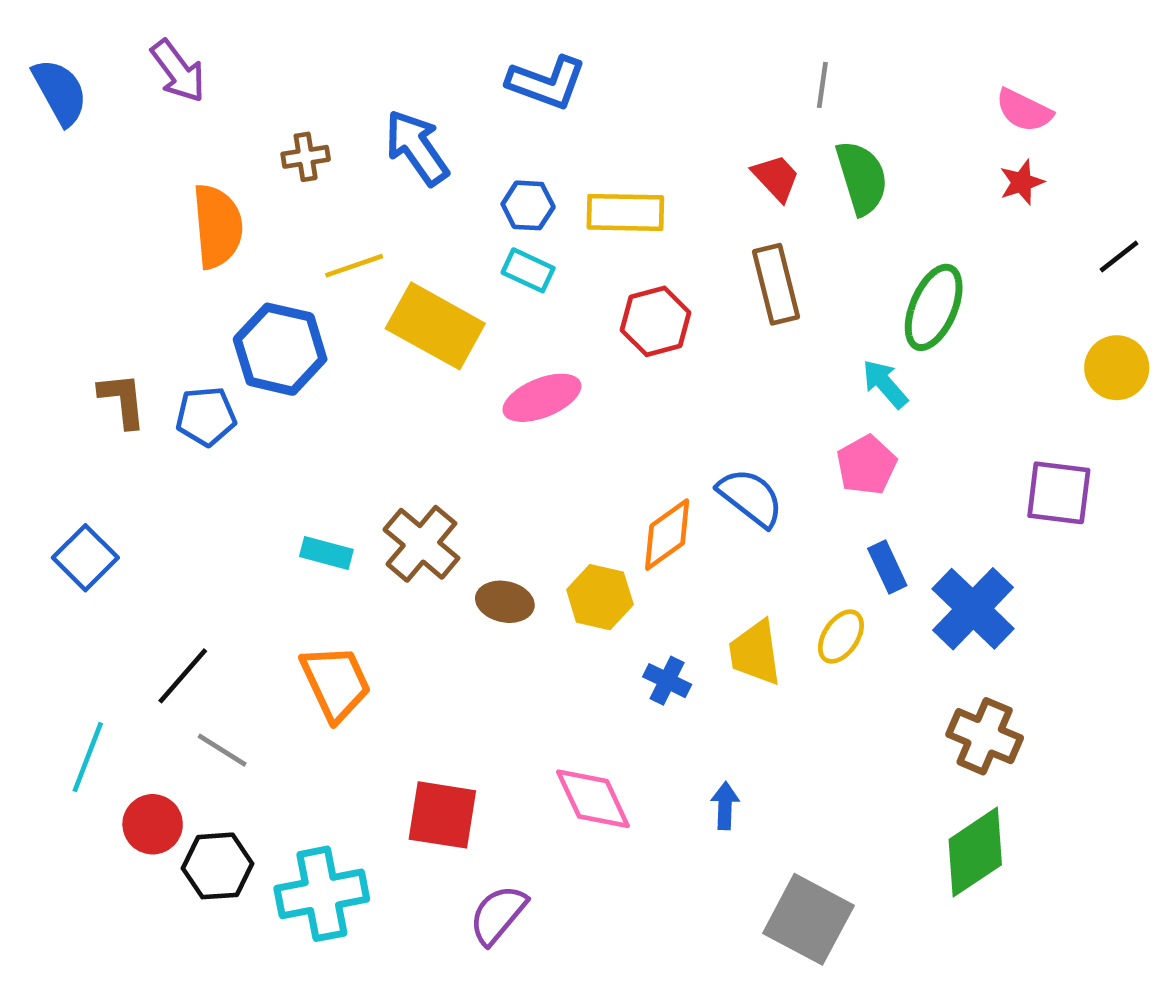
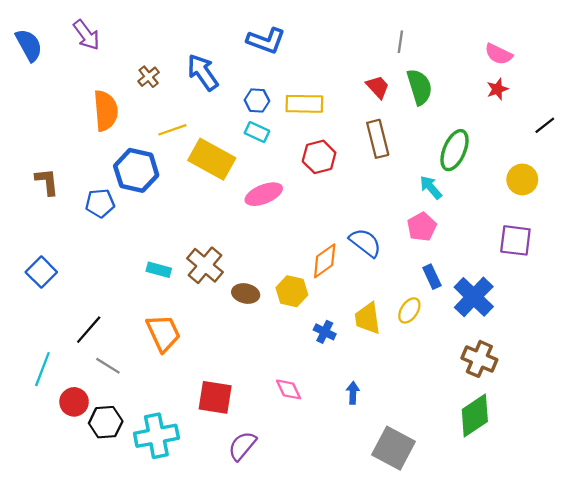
brown cross: (306, 157) -> (149, 77), turned -30
yellow circle: (1117, 368) -> (522, 179), moved
brown L-shape: (122, 400) -> (47, 182), moved
pink diamond: (593, 799) -> (289, 389), size x0.7

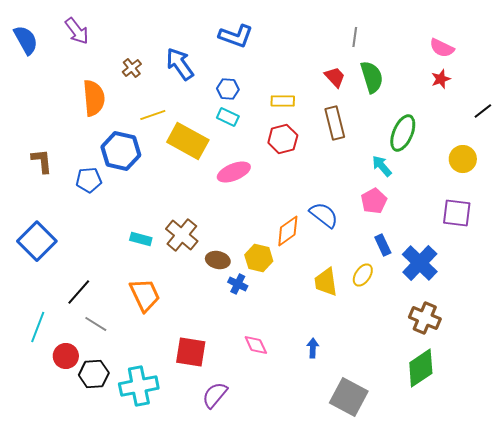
yellow rectangle: (304, 104) -> (283, 101), moved, size x0.7
blue square: (41, 272) -> (37, 241), size x1.4
blue cross: (325, 332) -> (238, 284), moved

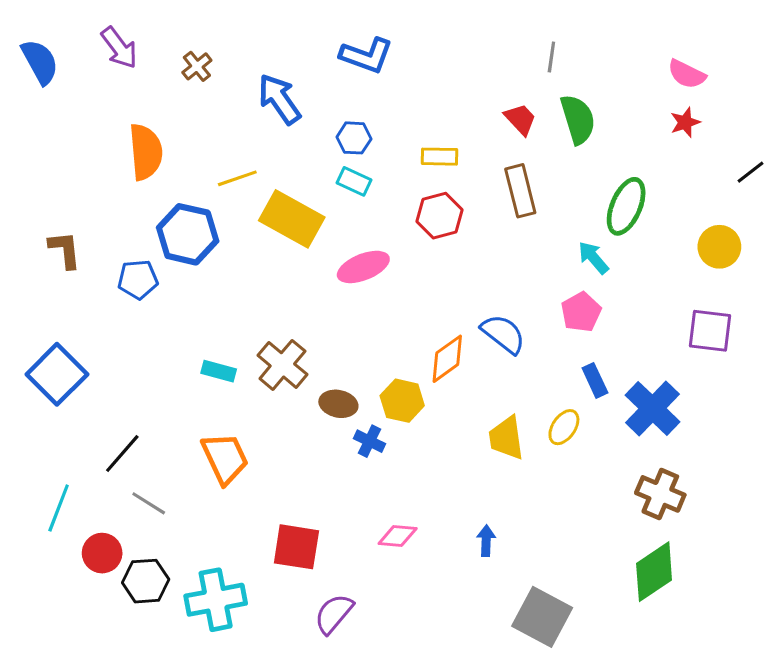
brown cross: (132, 68) -> (197, 66), moved
pink diamond: (256, 345) -> (398, 536), turned -60

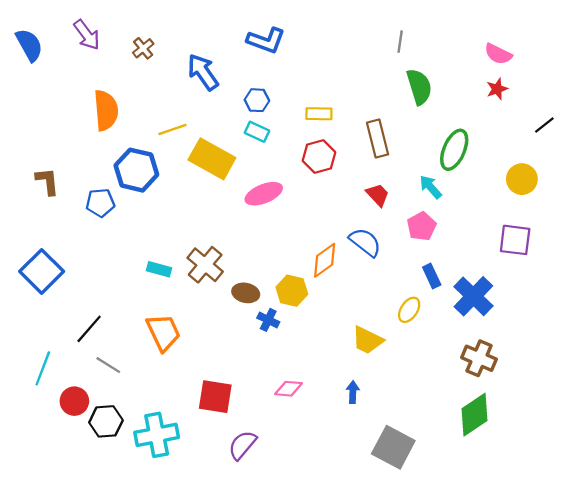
red trapezoid: (520, 119) -> (378, 195), moved
yellow trapezoid: (506, 438) -> (367, 340), moved, turned -56

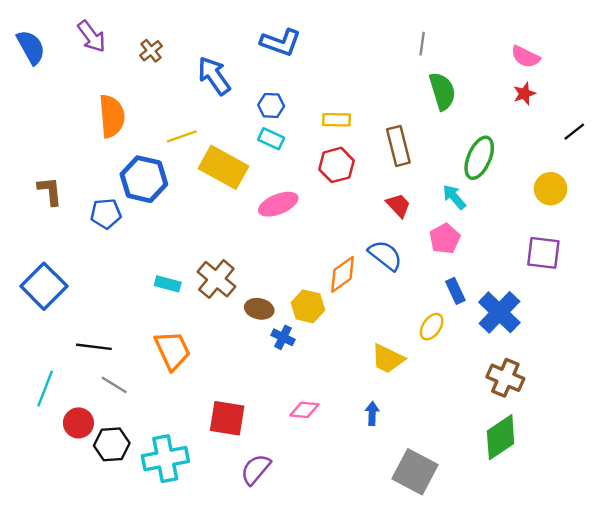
black line: (89, 329) -> (94, 347), turned 56

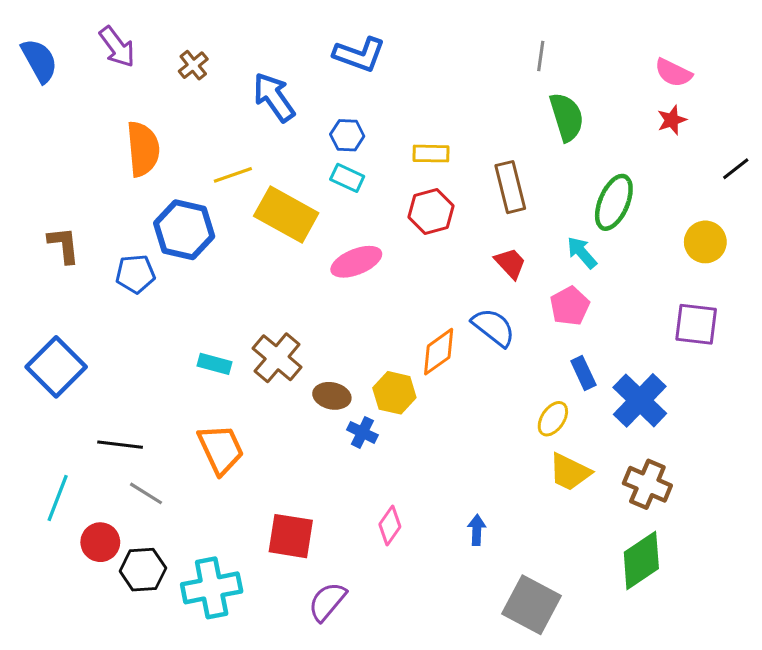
yellow trapezoid: (388, 359) -> (570, 472), moved
pink diamond: (304, 410) -> (390, 525), turned -60

